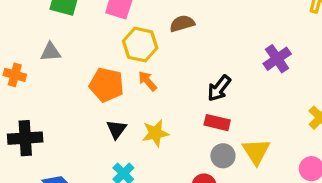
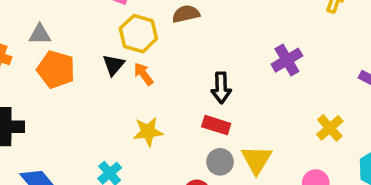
orange pentagon: (107, 85) -> (56, 69), moved
black arrow: (219, 88) -> (221, 88), turned -44
black triangle: (116, 129) -> (114, 65), moved

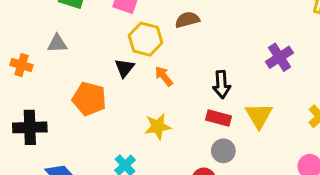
orange pentagon: (56, 69) -> (89, 99), moved
orange arrow: (143, 74) -> (164, 76), moved
yellow triangle: (257, 160) -> (259, 115), moved

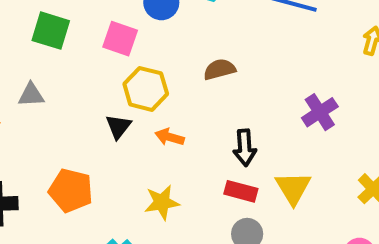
brown semicircle: (187, 20) -> (219, 69), moved
orange arrow: (164, 76) -> (170, 137), turned -35
orange pentagon: (89, 99) -> (71, 190), moved

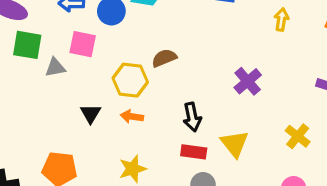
yellow hexagon: (146, 89) -> (130, 80), moved
gray triangle: (31, 95) -> (55, 68), moved

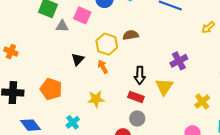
yellow arrow: (281, 20) -> (208, 27), turned -152
orange arrow: (132, 116) -> (103, 67), turned 40
yellow triangle: (235, 144) -> (164, 87), moved

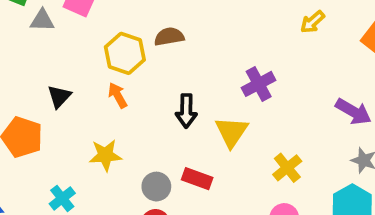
black triangle: (78, 59) -> (59, 96), moved
red rectangle: (136, 97) -> (197, 179), moved
yellow cross: (202, 102) -> (287, 168), moved
gray circle: (137, 119) -> (156, 187), moved

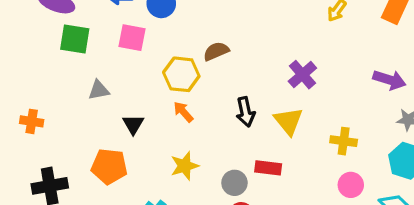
gray triangle: (42, 20) -> (99, 90), moved
yellow cross: (287, 168) -> (344, 141), turned -30

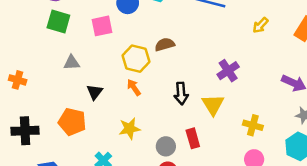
pink square: (132, 38) -> (102, 26), turned -30
red rectangle: (268, 168) -> (193, 138), turned 60

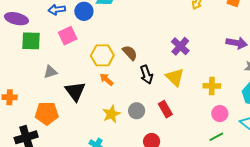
brown semicircle: (165, 44) -> (130, 53), moved, turned 77
black triangle: (95, 92) -> (75, 91), size x1.5
orange pentagon: (72, 122) -> (47, 113), moved
gray circle: (166, 146) -> (137, 111), moved

